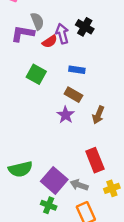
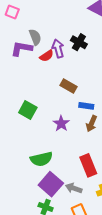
blue rectangle: (77, 70) -> (86, 106), moved
green square: (36, 74) -> (28, 110), moved
brown rectangle: (73, 95) -> (69, 86), moved
green semicircle: (20, 169) -> (41, 159), moved

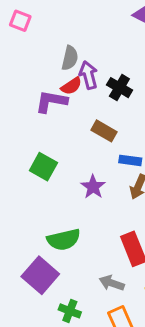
gray semicircle: (35, 37) -> (70, 58), moved, turned 35
black cross: (79, 42) -> (119, 88), moved
purple L-shape: (22, 48) -> (51, 101), moved
purple square: (51, 184) -> (40, 275), moved

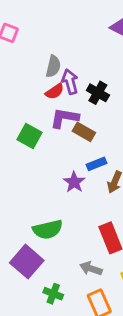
purple L-shape: (51, 101) -> (64, 118), moved
blue rectangle: (130, 160) -> (96, 164), moved, turned -30
green square: (43, 167) -> (30, 136), moved

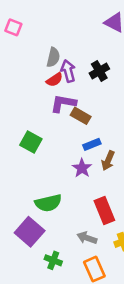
black cross: (98, 93) -> (99, 71), moved, turned 30
green square: (30, 136) -> (31, 142), moved
purple star: (74, 182) -> (82, 168), moved

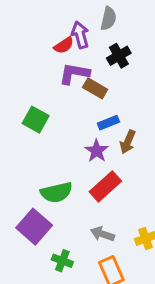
gray semicircle: (53, 57) -> (108, 19), moved
black cross: (99, 71) -> (119, 56), moved
red rectangle: (104, 210) -> (105, 186), moved, turned 70

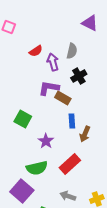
red semicircle: (64, 45) -> (36, 51), moved
blue rectangle: (108, 123) -> (72, 121), turned -72
purple star: (97, 151) -> (46, 141), moved

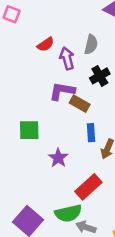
green square: (23, 119) -> (29, 130), turned -30
green semicircle: (37, 168) -> (68, 213), moved

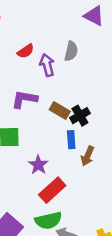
black cross: (100, 76) -> (80, 116), moved
purple L-shape: (62, 91) -> (24, 99), moved
red rectangle: (88, 187) -> (52, 190), moved

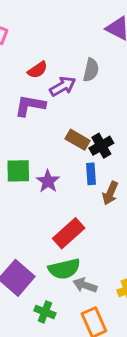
purple arrow: (47, 65) -> (63, 86), turned 75
purple L-shape: (24, 99) -> (30, 106), moved
purple star: (38, 165) -> (48, 181), moved

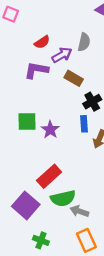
brown rectangle: (78, 140) -> (74, 78), moved
red rectangle: (69, 233) -> (49, 176), moved
green cross: (45, 312) -> (41, 240), moved

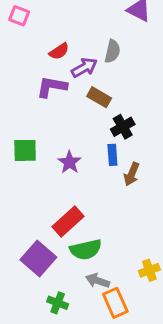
green square: (27, 121) -> (25, 150), moved
gray arrow: (79, 211) -> (98, 281), moved

